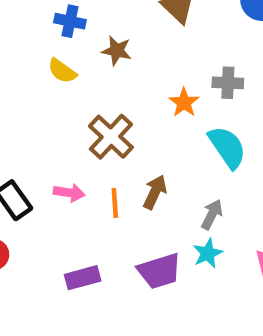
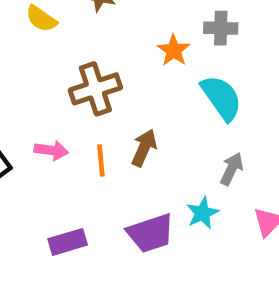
brown cross: (111, 137) -> (95, 89), turned 30
gray arrow: (212, 214) -> (232, 169), moved

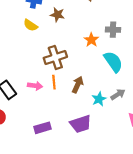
orange line: (101, 160) -> (54, 82), moved
gray arrow: (232, 169) -> (118, 94), turned 32
cyan star: (202, 213) -> (99, 99), moved

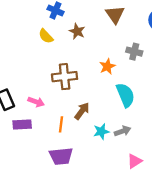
gray cross: (113, 30) -> (134, 52), moved
orange line: (54, 82) -> (61, 124), moved
purple trapezoid: (81, 124) -> (61, 156), moved
purple rectangle: (42, 128) -> (22, 125), moved

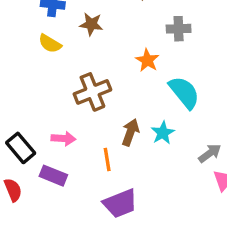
purple rectangle: (22, 125) -> (53, 176), turned 42
cyan star: (101, 131) -> (163, 133), moved
gray arrow: (122, 131) -> (210, 153), moved

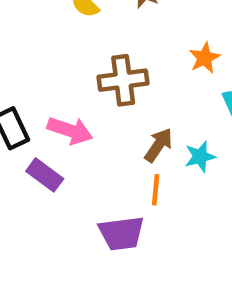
pink arrow: (63, 138) -> (70, 130), size x1.4
orange line: (107, 159) -> (156, 190), moved

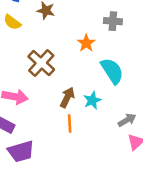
brown cross: (123, 80) -> (41, 63), turned -32
purple trapezoid: (121, 233) -> (21, 151), moved

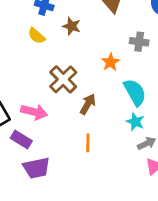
brown arrow: (67, 97) -> (88, 104), moved
cyan star: (92, 100) -> (135, 122), moved, turned -30

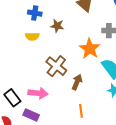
yellow semicircle: (37, 36) -> (32, 36), turned -32
orange star: (110, 62) -> (90, 49), size x1.5

